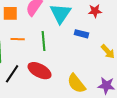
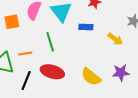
orange line: (18, 39) -> (25, 53), moved

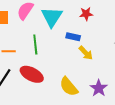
yellow arrow: (115, 39) -> (86, 53), moved
purple star: (121, 73) -> (99, 88), turned 30

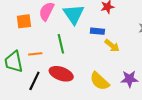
purple star: (99, 88) -> (129, 79), turned -30

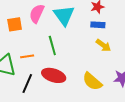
blue rectangle: (97, 31) -> (98, 25), moved

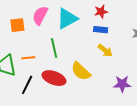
cyan triangle: (64, 15) -> (67, 19), turned 35
yellow semicircle: (92, 81) -> (81, 71), moved

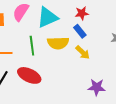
blue rectangle: (101, 30) -> (80, 31), turned 40
yellow semicircle: (81, 71) -> (58, 43), moved, turned -50

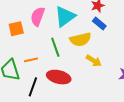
yellow arrow: (83, 52) -> (94, 61), moved

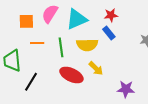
orange line: (31, 60) -> (37, 43), moved
red ellipse: (59, 77) -> (71, 75), moved

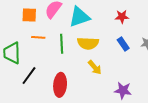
red star: (111, 15) -> (122, 17), moved
blue rectangle: (109, 33) -> (123, 44), moved
red ellipse: (71, 75) -> (60, 85), moved, turned 65

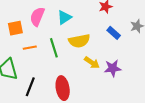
cyan triangle: (79, 17) -> (64, 17), size x0.7
purple star: (123, 90) -> (113, 68), moved

